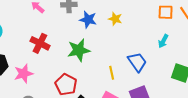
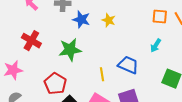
blue trapezoid: (137, 62) -> (128, 65), turned -35

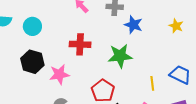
yellow star: (109, 20) -> (176, 26), moved
red cross: (31, 41) -> (80, 44), turned -30

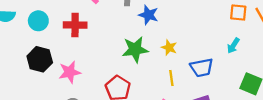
yellow star: (176, 26) -> (169, 48), moved
red cross: (80, 44) -> (75, 25), moved
blue trapezoid: (180, 75) -> (202, 68), turned 145

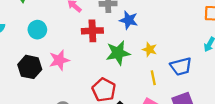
cyan circle: (38, 21) -> (37, 30), moved
red cross: (75, 25) -> (92, 31), moved
pink star: (70, 72) -> (59, 60), moved

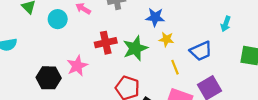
blue star: (129, 20) -> (155, 17), moved
cyan circle: (37, 30) -> (58, 19), moved
red cross: (92, 31) -> (106, 43), moved

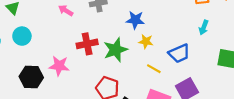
cyan circle: (58, 19) -> (22, 36), moved
pink star: (77, 66) -> (59, 66), turned 30
yellow line: (175, 67) -> (154, 69), turned -40

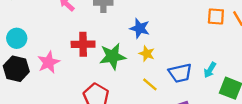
cyan arrow: (204, 27) -> (210, 70), moved
cyan circle: (22, 36) -> (17, 38), moved
pink star: (59, 66) -> (49, 62), turned 30

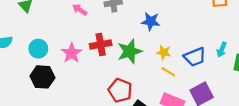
yellow star: (147, 54) -> (164, 52), moved
pink star: (49, 62) -> (72, 53), moved

